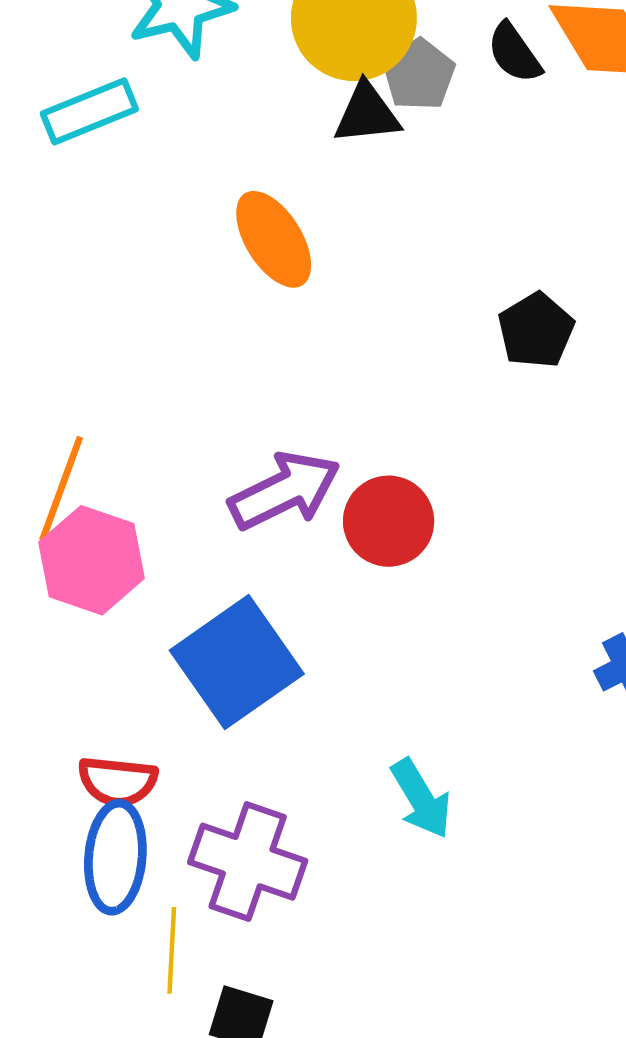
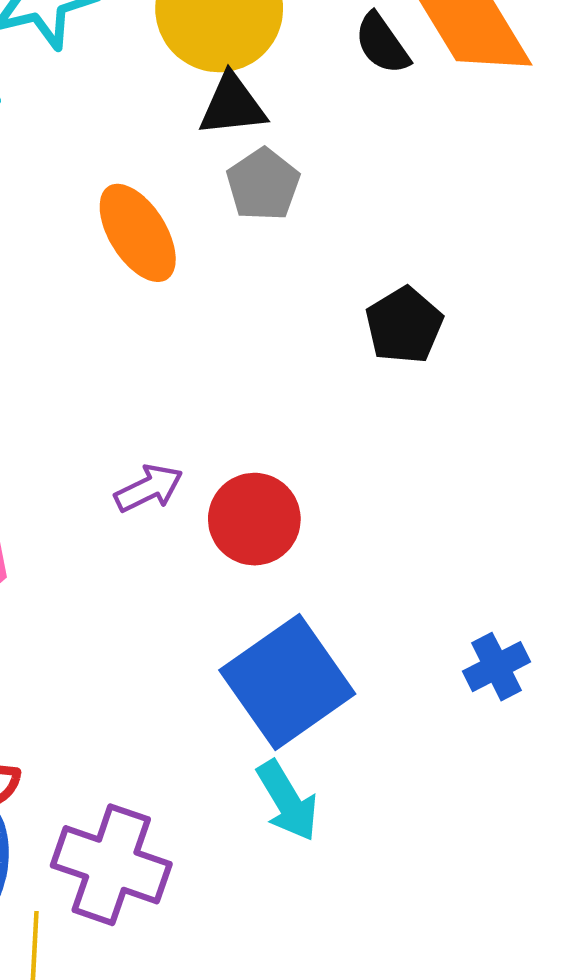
gray pentagon: (419, 75) -> (263, 184), moved
purple arrow: (284, 491) -> (149, 488), size x0.6
blue square: (237, 662) -> (287, 682), moved

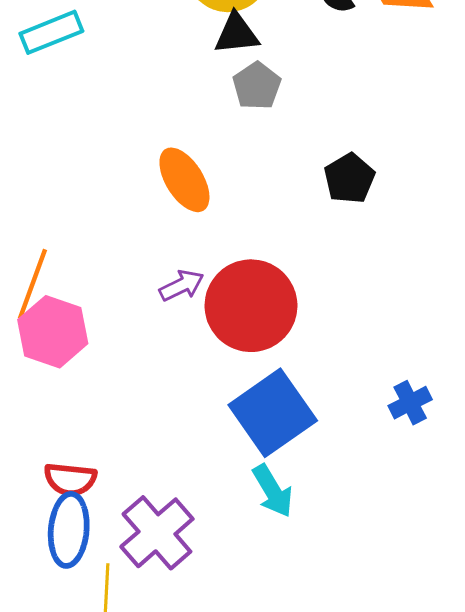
orange ellipse: (138, 233) -> (184, 180), moved
red circle: (254, 519) -> (251, 306), size x1.5
purple cross: (111, 865) -> (157, 533), turned 30

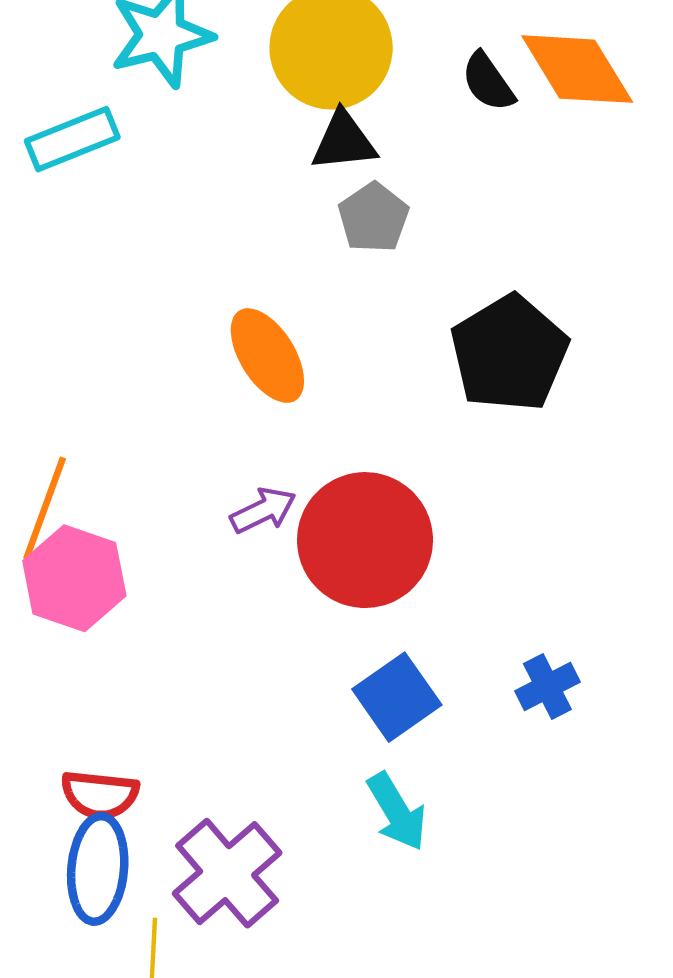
black pentagon: (349, 178) -> (509, 353), size x1.6
blue cross: (410, 403) -> (547, 686), moved
blue square: (273, 413) -> (397, 697), size x0.7

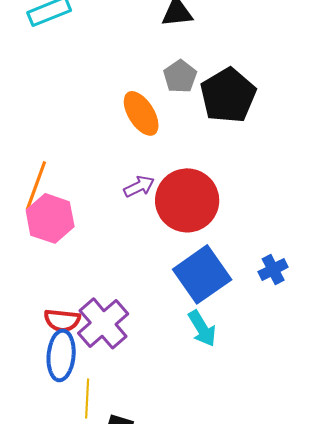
gray pentagon: (373, 218) -> (180, 76), moved
black pentagon: (509, 353) -> (228, 95), moved
blue square: (397, 697) -> (202, 274), size x1.4
purple cross: (227, 873) -> (103, 323), moved

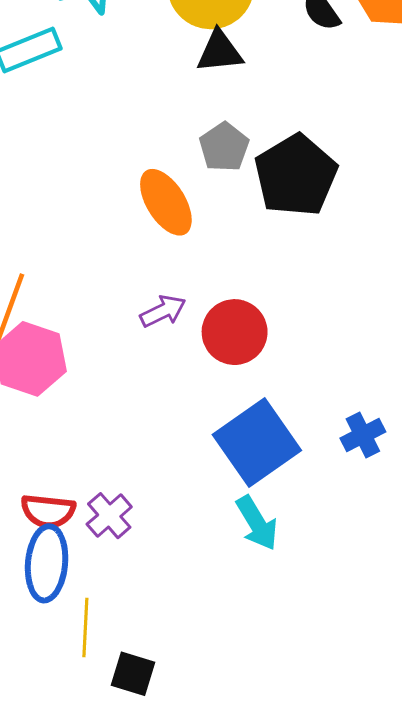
red circle: (187, 200) -> (235, 332), size x0.7
purple cross: (103, 323) -> (109, 516), size x0.6

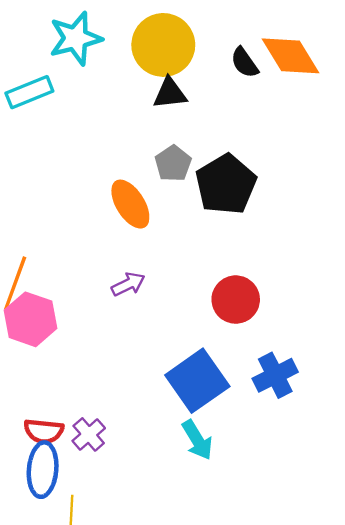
red circle: (235, 332) -> (236, 300), moved
blue cross: (363, 435) -> (275, 375), size x1.4

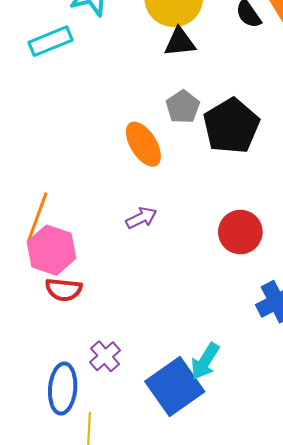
blue square: (197, 381) -> (175, 387), moved
red semicircle: (44, 431) -> (64, 290), moved
cyan arrow: (197, 440) -> (205, 361), turned 63

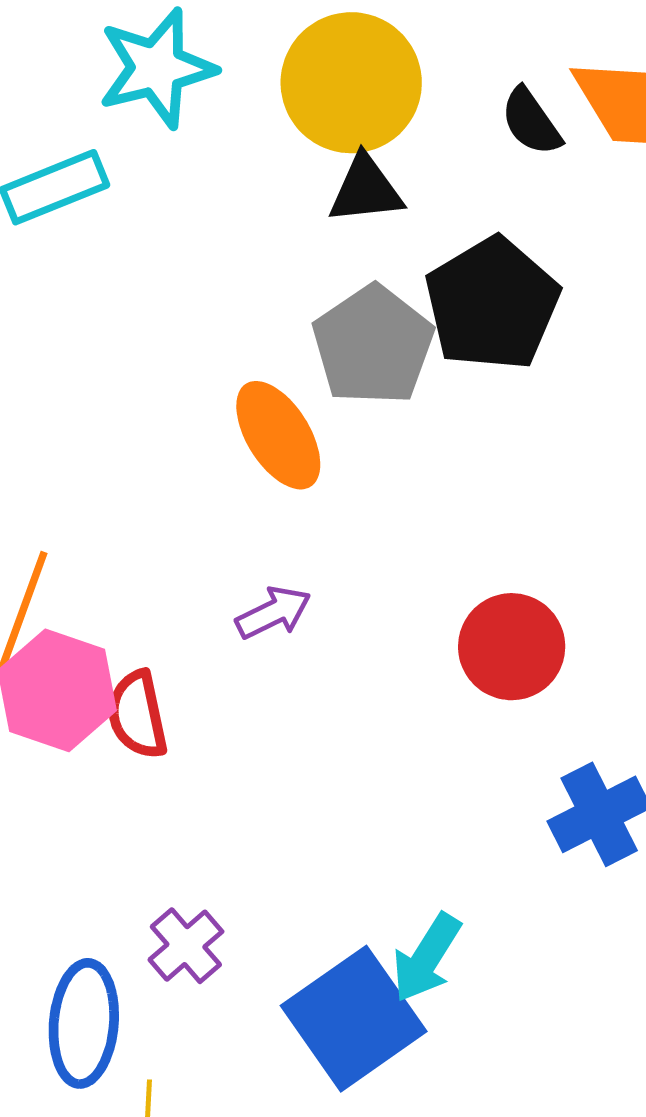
gray pentagon: (183, 107) -> (373, 345), size x1.5
black pentagon: (231, 126) -> (492, 304), moved
red semicircle: (64, 290) -> (137, 715), moved, turned 72

